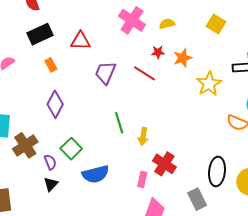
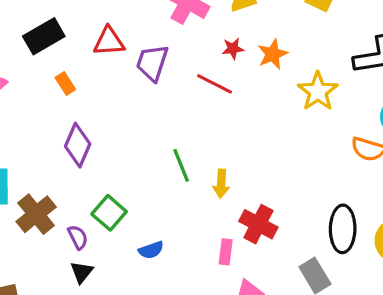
purple trapezoid: (105, 73) -> (152, 63), moved
blue semicircle: (96, 174) -> (151, 250), size x0.6

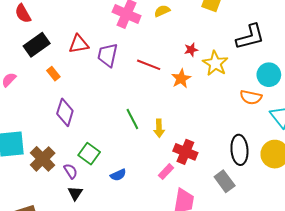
red star: (233, 49) -> (191, 50), moved
orange star: (273, 54) -> (181, 79), moved
pink rectangle: (226, 252) -> (166, 172), turned 42

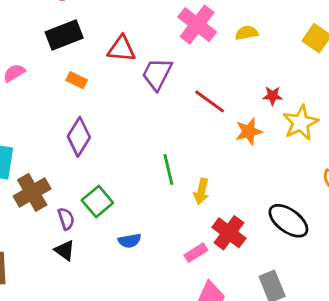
orange rectangle: (53, 74) -> (77, 80), turned -40
black ellipse: (239, 150) -> (288, 221), moved, turned -64
black triangle: (75, 193) -> (65, 250), turned -42

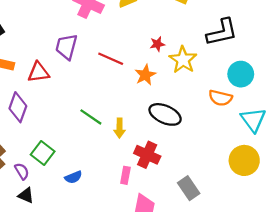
red triangle: (122, 49) -> (38, 72), moved
green line: (168, 169) -> (91, 117), turned -30
black ellipse: (288, 221) -> (165, 114), moved
pink rectangle: (196, 253) -> (125, 175), turned -35

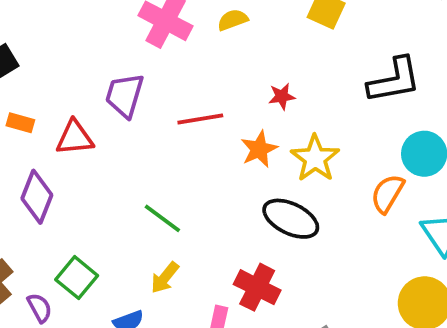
red line: (111, 59) -> (200, 119), turned -35
yellow star: (183, 60) -> (315, 158), moved
orange semicircle: (220, 98) -> (387, 194), turned 105
yellow arrow: (120, 128) -> (165, 278), moved, turned 36

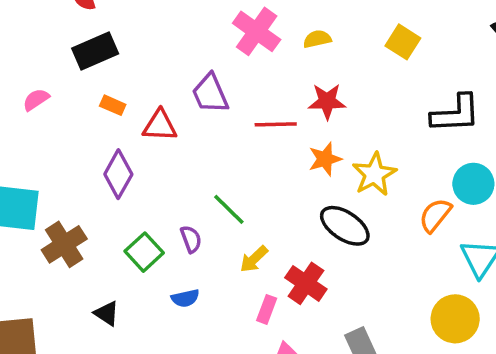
purple trapezoid: (125, 95) -> (210, 94), turned -48
red star: (282, 96) -> (327, 101), moved, size x1.5
yellow arrow: (165, 278) -> (254, 259), moved
purple semicircle: (40, 308) -> (191, 239), moved

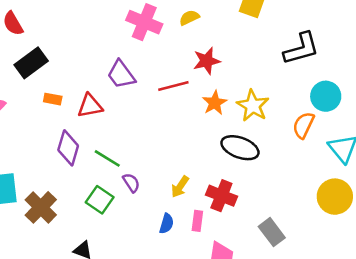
green line: (229, 209) -> (107, 158), moved
blue semicircle: (185, 298) -> (167, 224), moved, turned -48

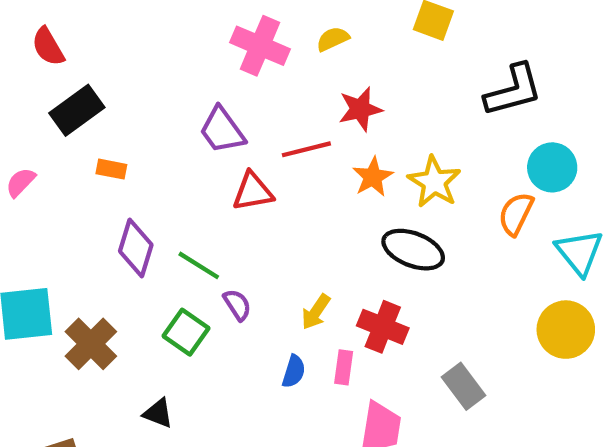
red triangle: (90, 106) -> (253, 192), moved

